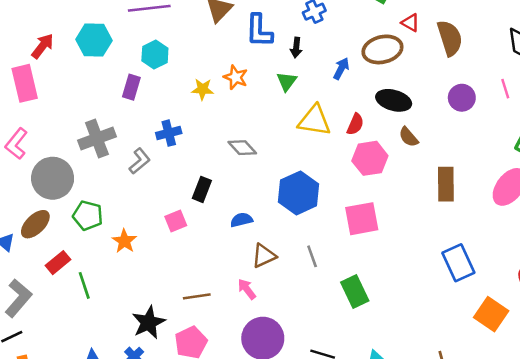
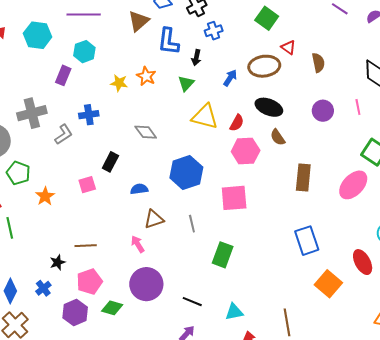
brown semicircle: (450, 38) -> (318, 63), size x0.7
green rectangle: (355, 292) -> (223, 255), turned 40
brown line: (197, 296) -> (86, 246), moved
black star: (149, 322) -> (58, 262), size x0.6

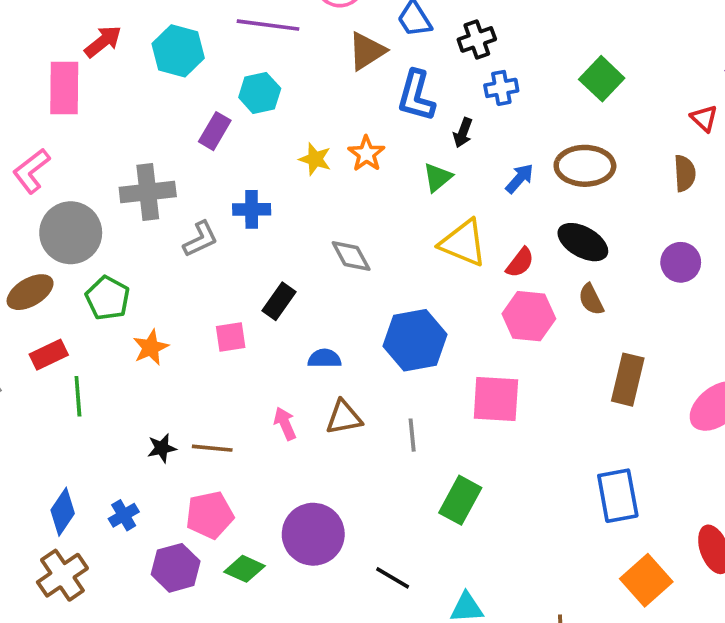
red triangle: (288, 47) -> (704, 118), moved
pink arrow: (138, 244) -> (285, 424), moved
black star: (58, 262) -> (162, 448), moved

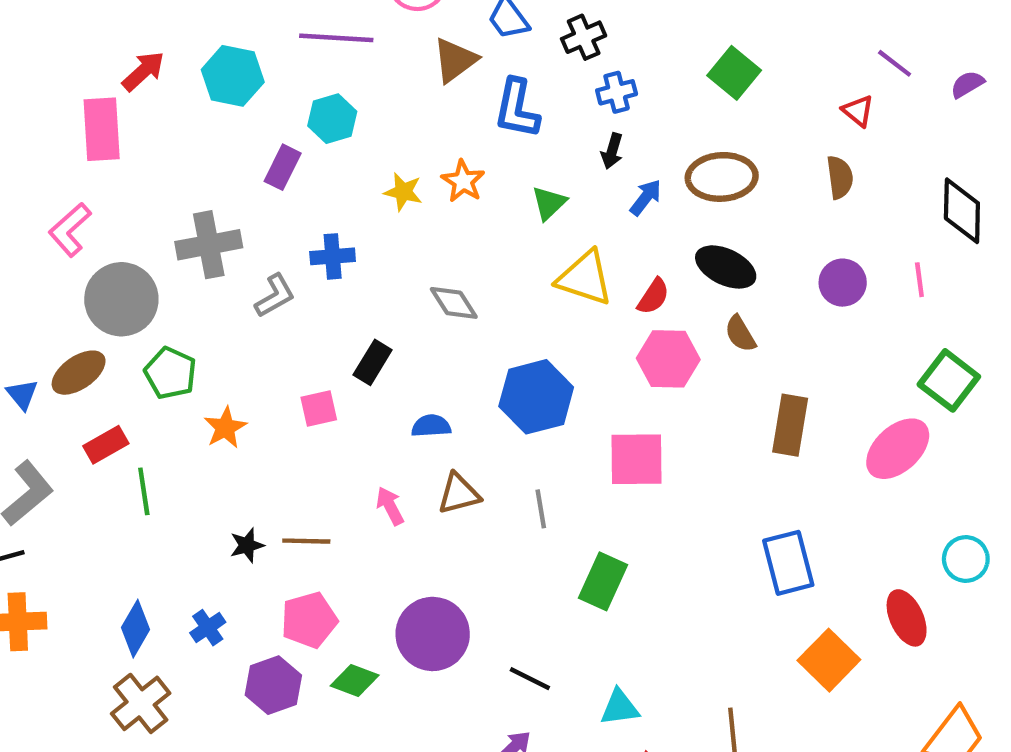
black arrow: (463, 133) -> (612, 151), moved

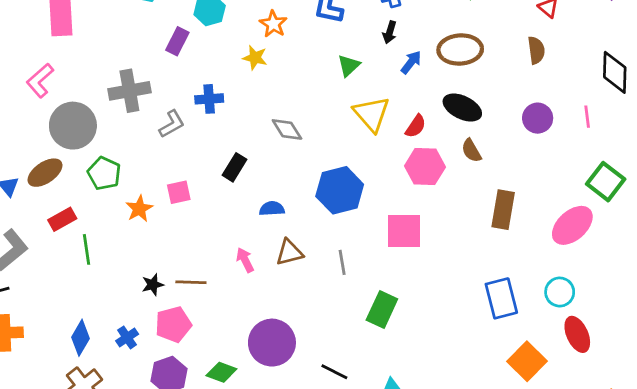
orange star: (463, 181) -> (273, 24), moved
yellow triangle: (585, 278) -> (372, 114), turned 30
pink square: (319, 409) -> (179, 192), moved
cyan circle: (966, 559) -> (560, 292), moved
pink pentagon: (309, 620) -> (173, 324), moved

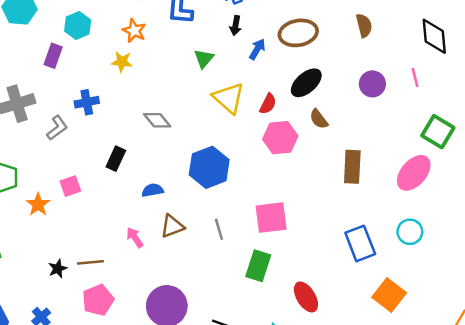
black ellipse: (462, 108) -> (306, 83), turned -60
pink square: (404, 231) -> (271, 218), moved
pink pentagon: (173, 324) -> (98, 300), moved
red ellipse: (577, 334) -> (306, 297), moved

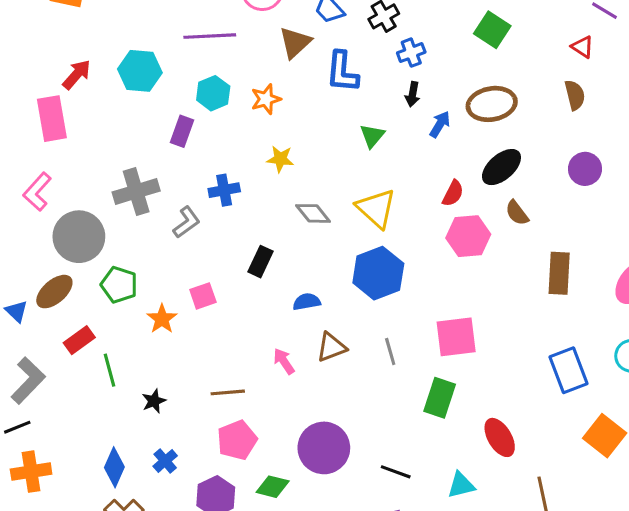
orange star: (134, 31) -> (266, 99), moved, turned 30
yellow star: (122, 62) -> (280, 159), moved
yellow triangle: (229, 98) -> (376, 208), moved
black star: (58, 269) -> (154, 401), moved

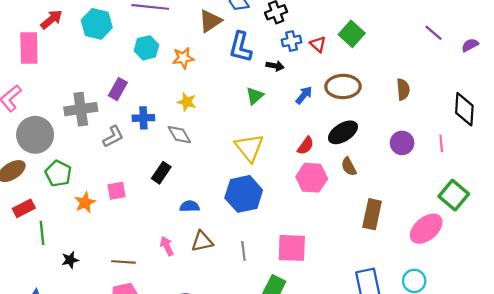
red triangle: (582, 47) -> (318, 44), moved
black arrow: (413, 94) -> (275, 66), moved, turned -98
purple rectangle: (182, 131) -> (118, 89), moved
gray diamond: (313, 213) -> (179, 135), moved

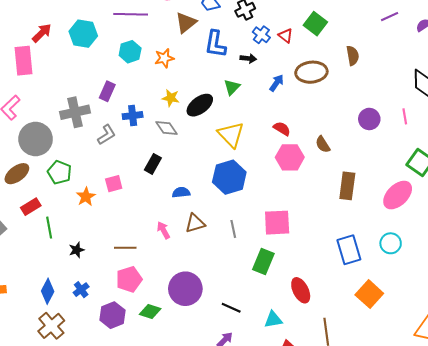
purple line: (433, 33) -> (390, 17), turned -60
blue cross: (292, 41) -> (261, 35), turned -36
brown semicircle: (403, 89) -> (353, 56), moved
black ellipse: (343, 132) -> (200, 105), moved
red semicircle: (306, 146) -> (282, 129), turned -90

